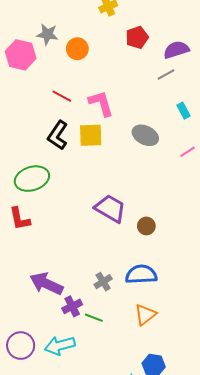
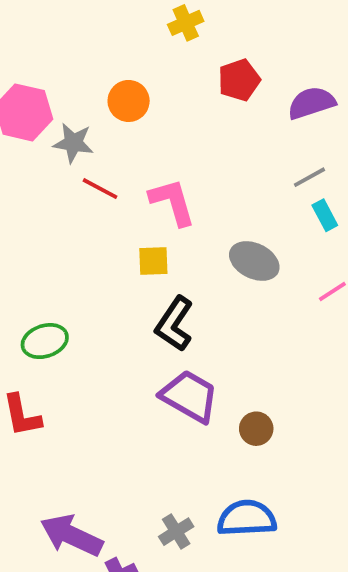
gray star: (47, 34) -> (73, 143), moved
gray line: (166, 74) -> (310, 177), moved
black L-shape: (58, 135) -> (174, 324), moved
yellow square: (91, 135) -> (153, 261), size x0.7
green ellipse: (32, 179) -> (45, 341), size x0.7

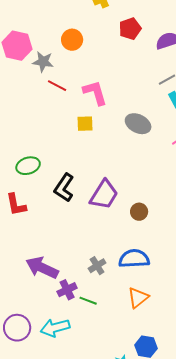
black L-shape: (174, 324) -> (64, 188), moved
purple trapezoid: (190, 396) -> (104, 195), turned 92

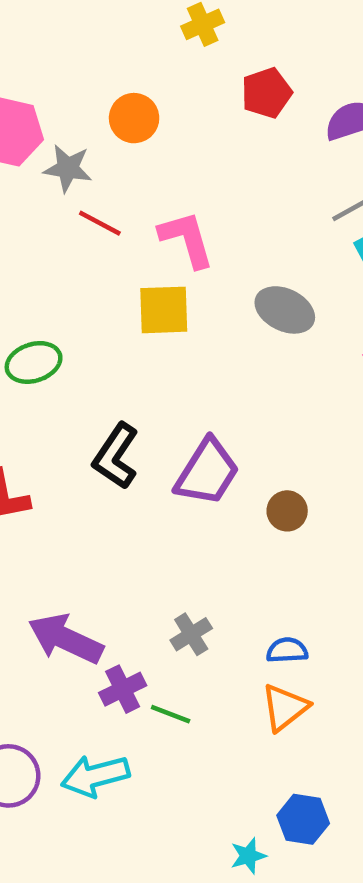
yellow square: (85, 124) -> (164, 310), size x1.4
green ellipse: (28, 166) -> (34, 362), moved
blue semicircle: (134, 259) -> (287, 650), moved, size x0.6

